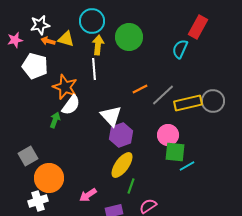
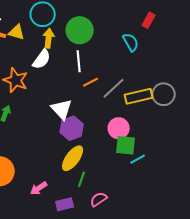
red rectangle: (198, 27) -> (149, 20), size x0.7
cyan semicircle: (180, 49) -> (131, 42), turned 126
white line: (94, 69) -> (79, 61), moved
white semicircle: (71, 105) -> (42, 59), moved

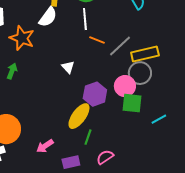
orange line: (91, 82) -> (97, 40), turned 49
gray circle: (164, 94) -> (140, 73), moved
white triangle: (62, 109) -> (68, 67), size x0.6
purple hexagon: (72, 128) -> (95, 94), moved
cyan line: (138, 159) -> (159, 119), moved

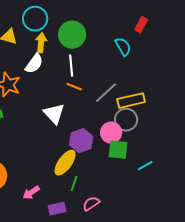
orange line: (97, 40) -> (74, 87), moved
white triangle: (68, 67) -> (54, 114), size x1.6

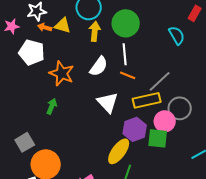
white semicircle: (34, 64) -> (99, 66), moved
yellow rectangle: (131, 101) -> (147, 100), moved
green square: (118, 150) -> (158, 138), moved

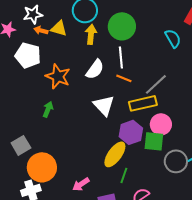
gray circle: (180, 108) -> (176, 161), moved

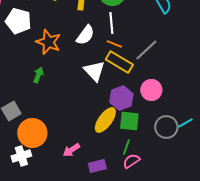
yellow rectangle: (143, 103) -> (119, 62), moved, turned 44
green square: (154, 141) -> (129, 121), moved
green line: (124, 175) -> (126, 147), moved

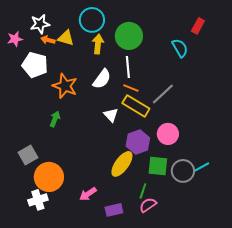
white triangle: (94, 71) -> (111, 115), size x0.7
green square: (129, 121) -> (158, 166), moved

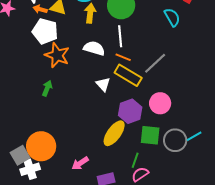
white pentagon: (35, 65) -> (45, 31), moved
white semicircle: (102, 79) -> (94, 48), turned -110
gray square: (28, 155) -> (20, 155), moved

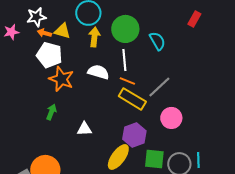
cyan semicircle: (172, 17) -> (157, 41), moved
white triangle: (103, 84) -> (84, 129), moved, turned -49
pink circle: (160, 103) -> (171, 118), moved
cyan line: (194, 136) -> (198, 160), turned -63

